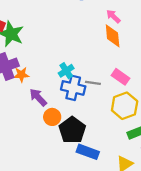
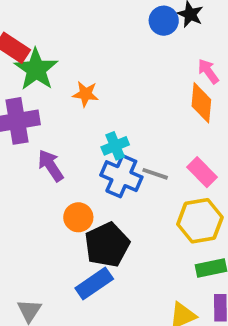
orange star: (21, 75) -> (86, 94), moved
purple arrow: (38, 97) -> (51, 166), moved
blue rectangle: (88, 152) -> (94, 284), moved, turned -65

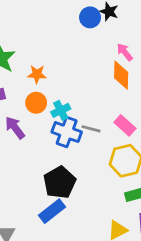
orange circle: (78, 217) -> (36, 103), moved

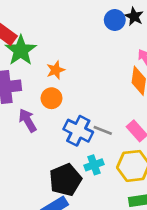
orange star: (37, 74) -> (56, 70), turned -30
cyan cross: (61, 110) -> (94, 165), moved

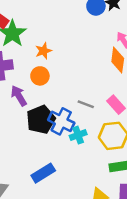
blue cross: (78, 131) -> (61, 121), moved
black pentagon: (65, 180) -> (41, 120), moved

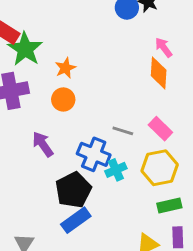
purple arrow: (19, 96) -> (43, 144), moved
black pentagon: (41, 120) -> (73, 190), moved

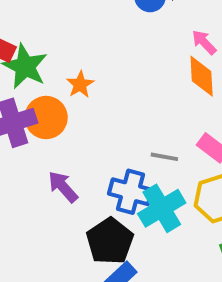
orange circle: (63, 99) -> (46, 118), moved, size x1.4
cyan cross: (116, 170) -> (162, 208), size x1.6

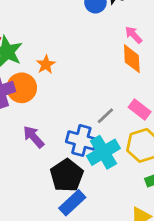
gray line: (164, 157) -> (105, 116), turned -54

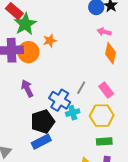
pink arrow: (134, 35) -> (104, 32), moved, turned -48
gray line: (105, 116) -> (81, 88), turned -32
cyan cross: (103, 152) -> (73, 113), size x0.6

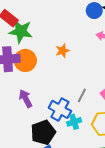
green star: (25, 24) -> (21, 31), turned -30
orange star: (50, 41) -> (63, 51), moved

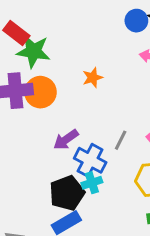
purple arrow: (26, 98) -> (66, 140), moved, turned -96
cyan cross: (74, 122) -> (92, 183), moved

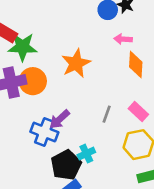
orange star: (93, 78) -> (76, 63), size x1.6
blue cross: (90, 160) -> (44, 132), moved

